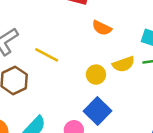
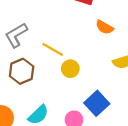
yellow circle: (96, 75) -> (70, 69), moved

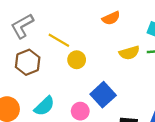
orange semicircle: (105, 27) -> (111, 18), turned -54

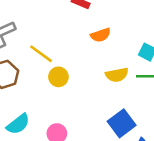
blue square: (103, 95) -> (122, 123), moved

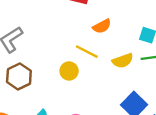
yellow line: (41, 54) -> (87, 52), moved

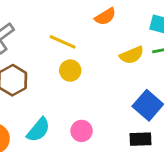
yellow line: (87, 52) -> (63, 42), moved

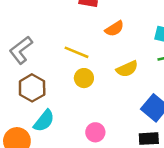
yellow semicircle: (132, 55) -> (127, 69), moved
cyan semicircle: (38, 130) -> (44, 121), moved

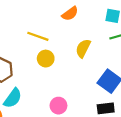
yellow semicircle: (127, 69) -> (83, 48), turned 144

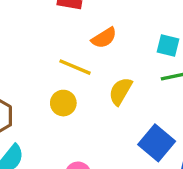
yellow line: (38, 36) -> (75, 67), moved

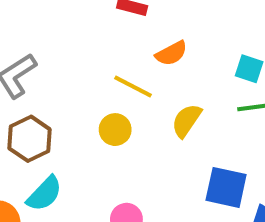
blue square: (157, 143) -> (226, 187), turned -32

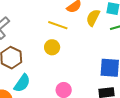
yellow semicircle: (186, 121) -> (93, 18), moved

